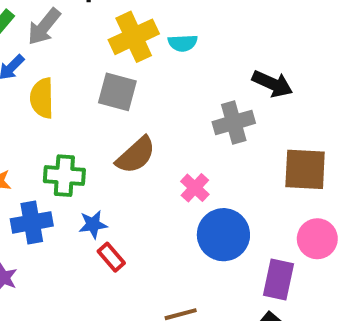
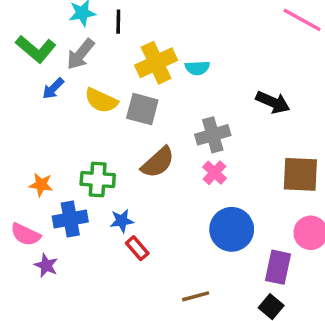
yellow semicircle: (42, 98) -> (101, 101), moved, turned -64
gray cross: (234, 123) -> (213, 135), moved
pink cross: (195, 188) -> (214, 173), moved

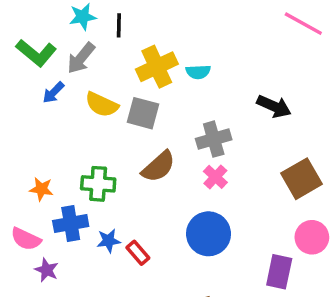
brown square: (300, 174) -> (302, 179), turned -33
blue star: (122, 221) -> (109, 241), moved
blue circle: (232, 229) -> (208, 234), moved

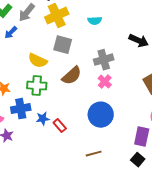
yellow cross: (157, 67) -> (57, 16), moved
yellow semicircle: (102, 105) -> (38, 61), moved

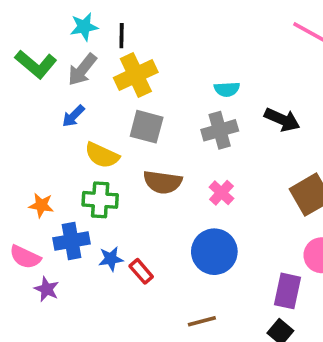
cyan semicircle: (95, 21) -> (227, 89), moved
blue arrow: (11, 33) -> (73, 116), moved
gray cross: (104, 60) -> (220, 130), moved
brown semicircle: (72, 76) -> (163, 182), turned 50

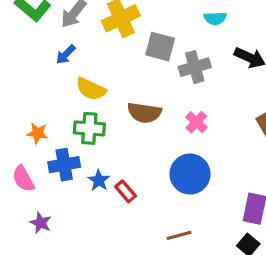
cyan semicircle: (227, 89) -> (215, 18), moved
gray square: (147, 127) -> (160, 47), moved
pink semicircle: (25, 257) -> (23, 179), turned 36
blue star: (111, 259) -> (99, 180), turned -30
purple star: (47, 289) -> (41, 223), moved

